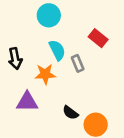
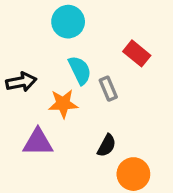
black arrow: (15, 59) -> (21, 82), turned -90
black semicircle: (70, 113) -> (107, 146), moved, turned -98

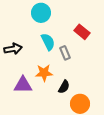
orange star: (63, 104) -> (44, 73), moved

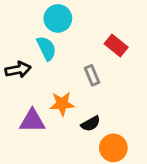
cyan semicircle: (48, 42) -> (46, 48), moved
black semicircle: (64, 87) -> (91, 124), turned 32

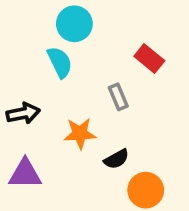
black arrow: (18, 70) -> (23, 113), moved
purple triangle: (32, 121) -> (25, 174), moved

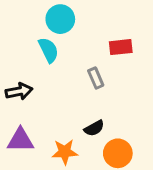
red rectangle: (149, 59) -> (121, 47), turned -45
orange star: (80, 133) -> (65, 152), moved

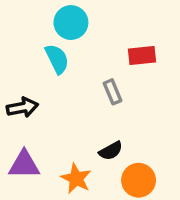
orange star: (65, 152) -> (76, 179), turned 30

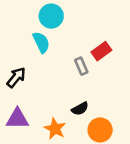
red rectangle: (142, 55) -> (101, 51), moved, turned -30
black arrow: (22, 107) -> (16, 77), turned -40

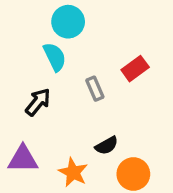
gray rectangle: (81, 66) -> (95, 89), moved
black arrow: (16, 77) -> (38, 102), moved

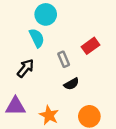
black semicircle: (107, 146) -> (71, 84), moved

